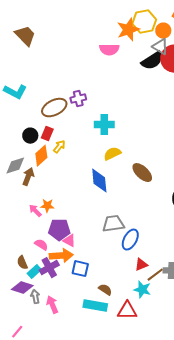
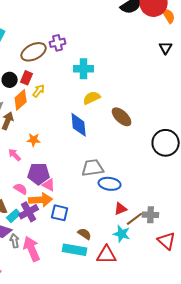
orange star: (47, 206) -> (34, 140), moved
blue ellipse: (130, 240) -> (110, 184), turned 70
pink arrow: (52, 305) -> (32, 249), size x1.4

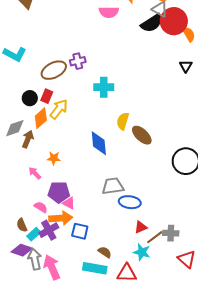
yellow arrow: (39, 91) -> (59, 109), size x1.5
yellow semicircle: (92, 98) -> (123, 121), moved, turned -48
gray arrow: (15, 241) -> (35, 259), size x1.5

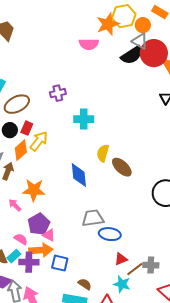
brown ellipse: (54, 70) -> (17, 104), moved
orange star: (54, 158) -> (34, 190), size x1.6
purple pentagon: (59, 192) -> (39, 224), turned -30
purple cross: (49, 230) -> (29, 262), turned 30
cyan rectangle: (34, 234) -> (14, 256), moved

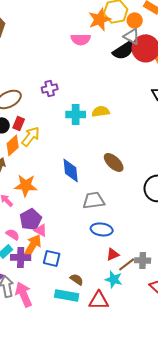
yellow semicircle: (103, 153) -> (101, 111), moved, turned 66
gray trapezoid: (93, 218) -> (94, 200), moved
orange arrow: (41, 250) -> (33, 245), turned -55

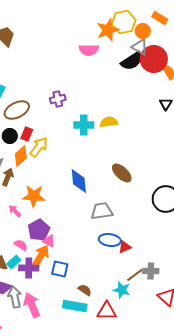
red triangle: (113, 254) -> (125, 247), moved

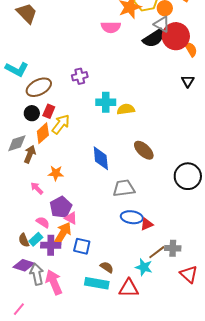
yellow semicircle: (109, 122) -> (126, 109), moved
orange star: (34, 196) -> (56, 173), size x0.7

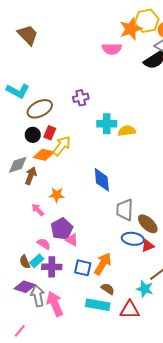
orange diamond: (43, 133) -> (44, 155), turned 55
brown ellipse: (144, 150) -> (148, 224), moved
gray trapezoid: (124, 188) -> (125, 210), turned -80
orange arrow: (63, 233) -> (103, 264), moved

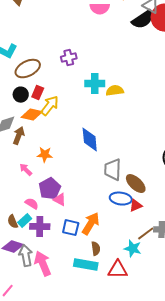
brown semicircle: (108, 289) -> (96, 249), turned 48

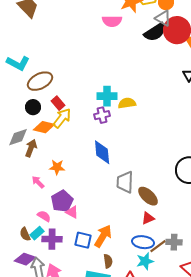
purple cross: (69, 58) -> (102, 115), moved
red rectangle: (38, 93) -> (58, 103), moved, turned -64
blue ellipse: (121, 199) -> (143, 242), moved
cyan star: (133, 249) -> (145, 261), turned -30

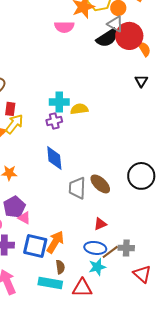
red rectangle: (58, 103) -> (10, 109), turned 48
brown ellipse: (148, 196) -> (100, 184), moved
blue square: (83, 240) -> (35, 246), size x1.4

